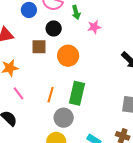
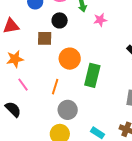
orange circle: (68, 56) -> (70, 59), moved
green rectangle: (77, 93) -> (92, 75), moved

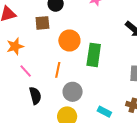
black semicircle: (13, 109) -> (35, 96), moved, turned 36

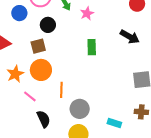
orange circle: (69, 41) -> (41, 70), moved
green rectangle: (94, 55) -> (92, 47), moved, size x0.7

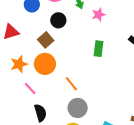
brown square: (38, 46) -> (46, 40), turned -35
orange line: (61, 90) -> (71, 84), moved, turned -49

